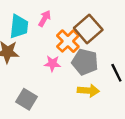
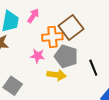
orange cross: (68, 41) -> (52, 37), turned 36
yellow arrow: (88, 91) -> (57, 75), moved

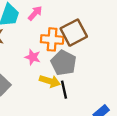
black line: (93, 68) -> (64, 90), moved

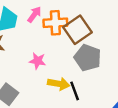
orange cross: (52, 39) -> (55, 23), moved
gray pentagon: (63, 63) -> (88, 58), moved

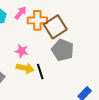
yellow arrow: (59, 84) -> (25, 68), moved
black line: (75, 91) -> (40, 71), moved

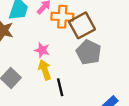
yellow arrow: (25, 68) -> (45, 70), turned -126
black line: (40, 71) -> (60, 87), moved

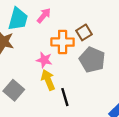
orange cross: (62, 17) -> (63, 42), moved
brown square: (82, 25) -> (84, 32), size x0.6

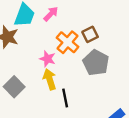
orange cross: (63, 42) -> (68, 42), turned 35

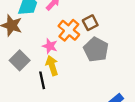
gray square: (14, 87) -> (20, 60), moved
black line: (65, 98) -> (42, 80), moved

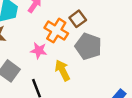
yellow arrow: (52, 66) -> (62, 70), moved

